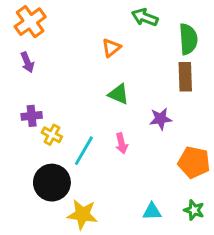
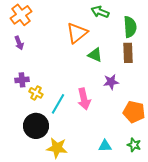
orange triangle: (111, 48) -> (77, 33), size x1.6
green triangle: (119, 94) -> (95, 55), moved
pink arrow: (121, 143) -> (84, 99), size x1.5

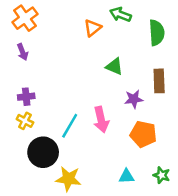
orange triangle: (77, 33) -> (93, 28), moved, size x0.7
brown rectangle: (128, 53) -> (159, 81), moved
yellow cross: (36, 93) -> (25, 121), moved
orange pentagon: (134, 112) -> (143, 134), moved

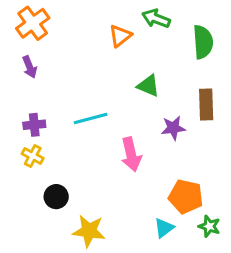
cyan line: (70, 126) -> (91, 119), moved, turned 45
orange pentagon: (143, 134) -> (186, 197), moved
black circle: (43, 152) -> (56, 197), size x0.6
cyan triangle: (126, 176) -> (164, 228), turned -35

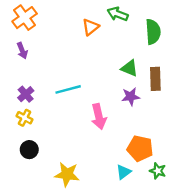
green triangle: (148, 86) -> (129, 68), moved
purple cross: (34, 125) -> (26, 94), turned -35
black circle: (56, 197) -> (29, 150), moved

